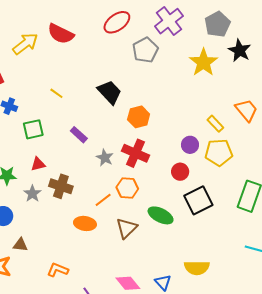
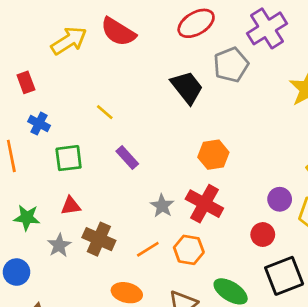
black trapezoid: (110, 92) -> (187, 87), moved
purple rectangle: (79, 135) -> (127, 158), moved
orange line: (103, 200) -> (148, 249), moved

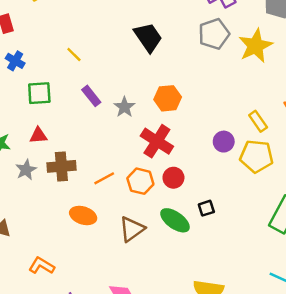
gray pentagon: (231, 65) -> (214, 34), moved
gray star: (162, 206) -> (124, 107), moved
red circle: (263, 235) -> (173, 178), moved
brown cross: (99, 239) -> (61, 166), turned -32
black square: (284, 276) -> (206, 208), moved, size x0.5

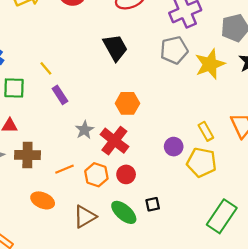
yellow line: (74, 55) -> (46, 68), moved
gray star: (124, 107) -> (84, 130), moved

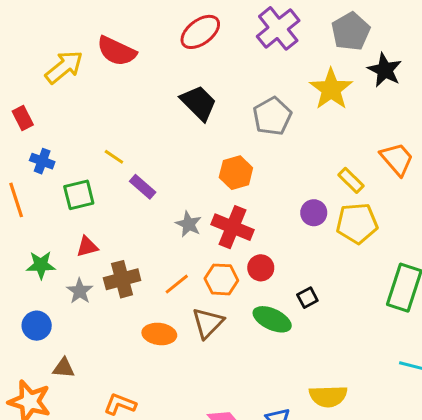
gray pentagon: (174, 50) -> (272, 116), moved
brown triangle: (85, 217) -> (208, 323), moved

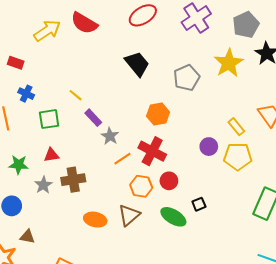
red rectangle: (23, 118) -> (16, 63), turned -49
gray star: (189, 224) -> (110, 136), moved
orange line: (177, 284) -> (122, 159), moved

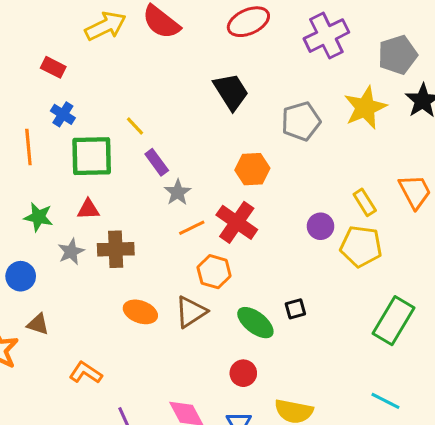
green square: (49, 119) -> (92, 156), size x1.4
red circle: (169, 181) -> (243, 373), moved

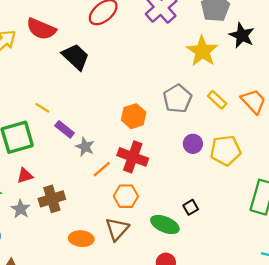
black trapezoid: (231, 92) -> (76, 57), moved
gray pentagon: (301, 121) -> (177, 99), moved
yellow rectangle: (365, 202) -> (217, 100), moved

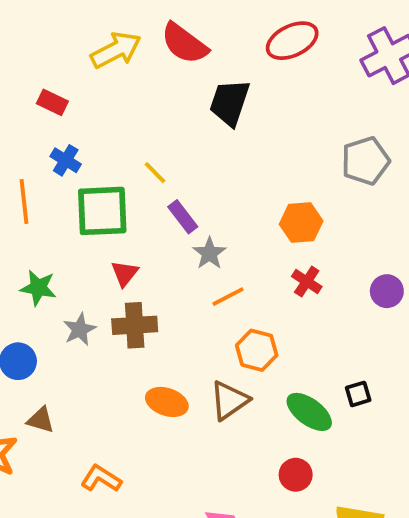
black trapezoid: (76, 57) -> (230, 103), turned -128
gray pentagon: (177, 99) -> (365, 161), moved
red cross: (133, 157) -> (307, 282), moved, size x0.6
red triangle: (25, 176) -> (125, 273), moved, turned -48

